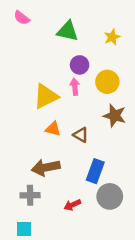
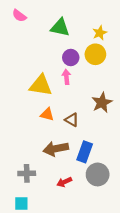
yellow circle: (107, 82) -> (95, 54), moved
yellow triangle: (46, 96) -> (41, 85), turned 35
brown star: (115, 116) -> (102, 103), turned 30
brown arrow: (46, 167) -> (56, 149), moved

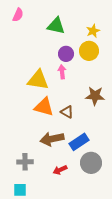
pink semicircle: (19, 16) -> (18, 15), turned -104
brown star: (102, 103) -> (95, 96), turned 30
orange triangle: (47, 114) -> (44, 107), size x1.5
blue rectangle: (85, 152) -> (79, 142), turned 36

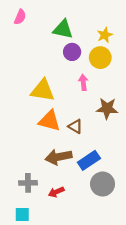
purple circle: (66, 54) -> (72, 52), moved
pink arrow: (62, 72) -> (83, 82), moved
red arrow: (60, 170) -> (56, 192), moved

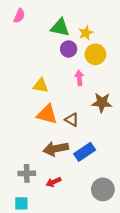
yellow star: (105, 35) -> (86, 33), moved
yellow triangle: (43, 90) -> (41, 85), size x0.7
gray circle: (103, 184) -> (103, 189), moved

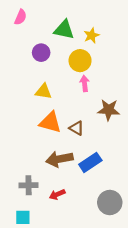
purple circle: (69, 49) -> (41, 53), moved
yellow circle: (95, 54) -> (80, 61), moved

